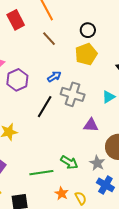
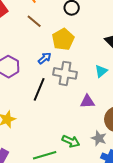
yellow pentagon: (86, 54) -> (63, 39), moved

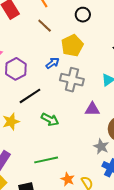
black line: (39, 89) -> (30, 96), moved, turned 30
green arrow: (71, 141) -> (50, 119), moved

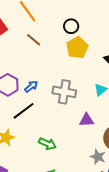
yellow pentagon: (72, 45) -> (77, 48), moved
blue arrow: (53, 63) -> (31, 86), moved
green arrow: (50, 119) -> (47, 144), moved

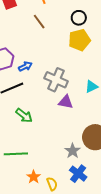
purple triangle: (86, 120) -> (66, 102), moved
green arrow: (47, 144) -> (24, 116), moved

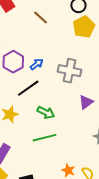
purple triangle: (66, 102) -> (86, 102), moved, turned -35
green line: (16, 154) -> (45, 138), moved

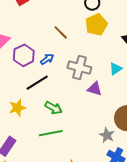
brown line: (41, 17) -> (61, 32), moved
purple triangle: (86, 102) -> (95, 89), moved, turned 49

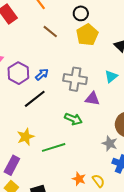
brown line: (61, 32) -> (50, 32), moved
yellow star: (17, 108) -> (26, 137), moved
green arrow: (53, 108) -> (73, 119), moved

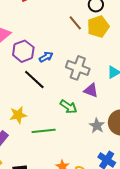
brown line: (50, 32) -> (75, 23), moved
black line: (35, 99) -> (34, 80), turned 70
gray star: (110, 144) -> (97, 126), moved

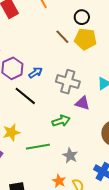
yellow pentagon: (98, 27) -> (85, 39), turned 30
green arrow: (68, 107) -> (61, 121), turned -48
gray star: (97, 126) -> (70, 156), moved

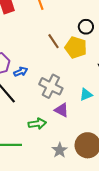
black circle: (82, 17) -> (86, 27), moved
gray star: (70, 156) -> (60, 150), moved

